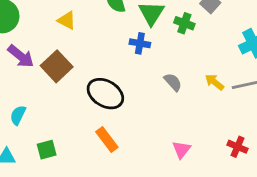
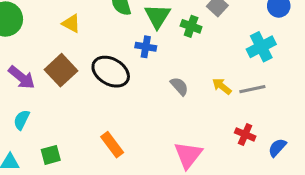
purple arrow: (21, 56) -> (22, 77), moved
black ellipse: (105, 94) -> (111, 72), moved
red cross: (238, 147) -> (245, 134), moved
pink triangle: (182, 150) -> (188, 155), size x1.5

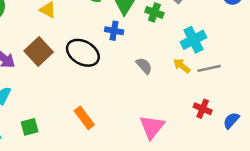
cyan cross: (261, 47) -> (193, 40), moved

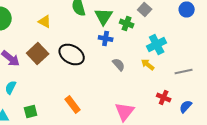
blue cross: (114, 31) -> (106, 38), moved
gray line: (209, 68) -> (184, 72), moved

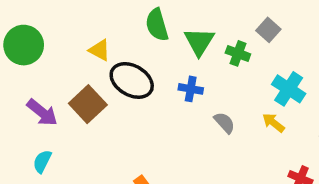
blue cross: (106, 38) -> (191, 89), moved
cyan cross: (157, 44) -> (289, 89), turned -30
black ellipse: (72, 54) -> (132, 80), moved

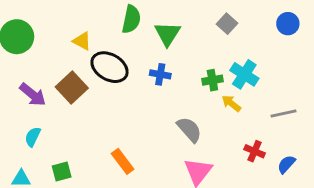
green semicircle: (157, 25) -> (131, 19), turned -152
green cross: (238, 53) -> (212, 80), moved, turned -30
gray semicircle: (224, 123) -> (189, 129), moved, size x1.4

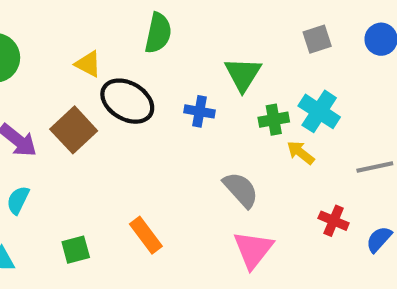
gray square: (227, 24) -> (317, 39), moved, turned 30
green triangle: (168, 34) -> (243, 74), moved
green square: (62, 172) -> (76, 250), moved

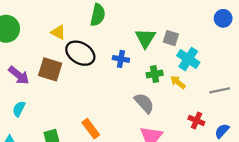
gray square: (317, 39) -> (171, 38), moved, turned 35
green cross: (274, 120) -> (155, 74), moved
brown square: (74, 130) -> (50, 69), turned -30

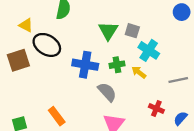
blue cross: (121, 59) -> (85, 65), moved, size x1.6
brown square: (50, 69) -> (18, 60), turned -35

